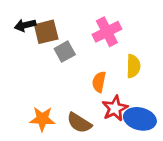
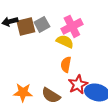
gray square: (65, 52) -> (42, 24), moved
yellow semicircle: (133, 66) -> (65, 41), moved, turned -66

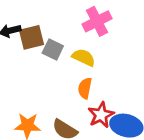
gray square: (42, 24) -> (53, 49), moved, turned -35
pink cross: (72, 26) -> (97, 21), moved

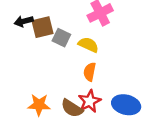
red star: (101, 115) -> (90, 101), moved

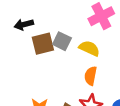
brown square: (43, 27) -> (43, 44), moved

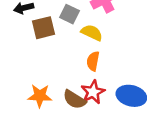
gray square: (62, 41) -> (69, 14), moved

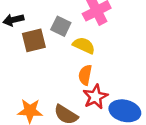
red star: (93, 92) -> (95, 97), moved

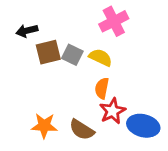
gray square: (61, 26) -> (72, 55), moved

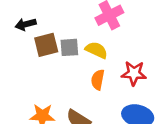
gray square: (72, 55) -> (69, 47), turned -30
red star: (113, 111) -> (134, 73), moved, turned 30

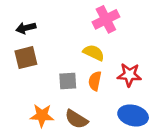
brown square: (46, 45) -> (26, 58), moved
gray square: (69, 47) -> (68, 81), moved

